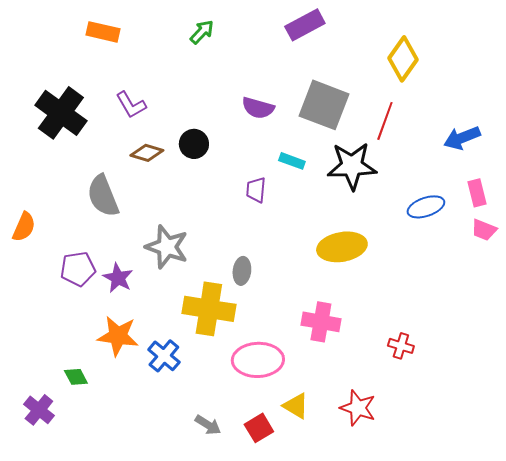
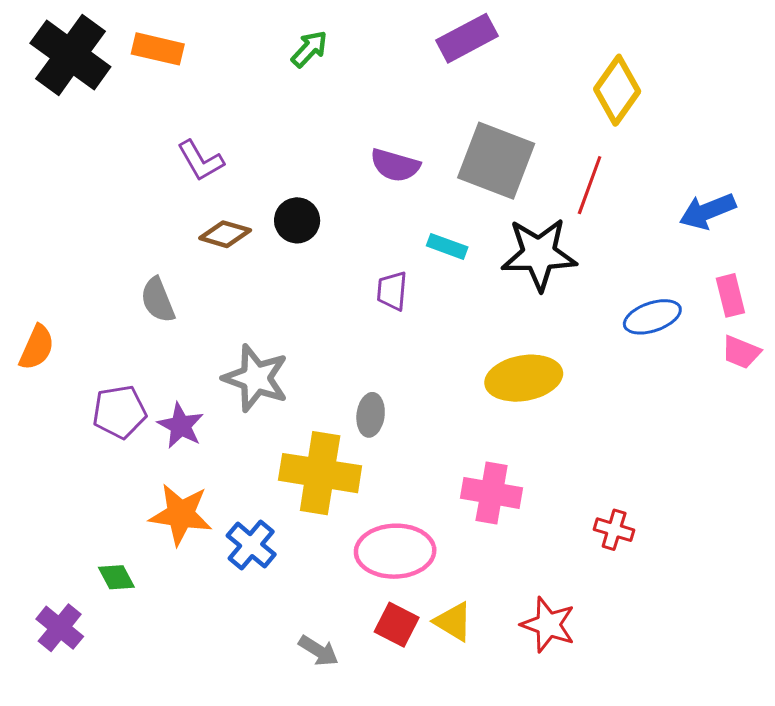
black cross: (61, 113) -> (70, 55), moved
gray semicircle: (103, 196) -> (158, 300), size x0.7
red square: (259, 428) -> (397, 625), moved, turned -32

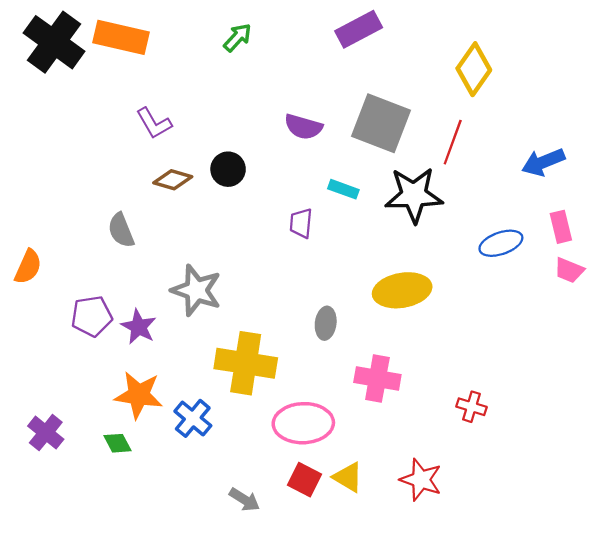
orange rectangle: (158, 49) -> (121, 37), size x1.4
gray ellipse: (371, 415) -> (326, 323), moved
green diamond: (116, 577) -> (117, 443), moved
purple cross: (60, 628) -> (46, 433), moved

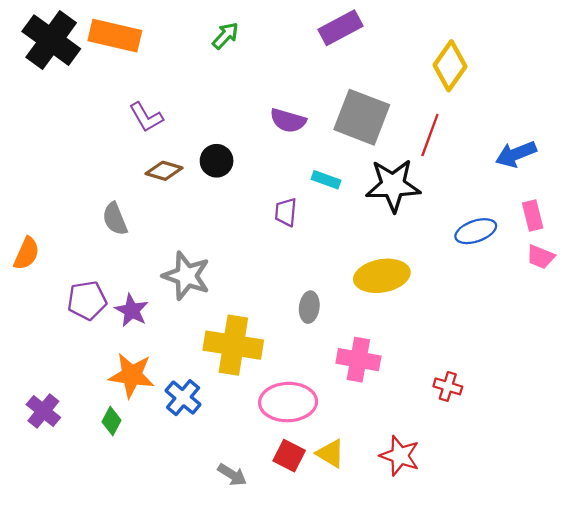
green diamond: (117, 443) -> (112, 421), turned 56

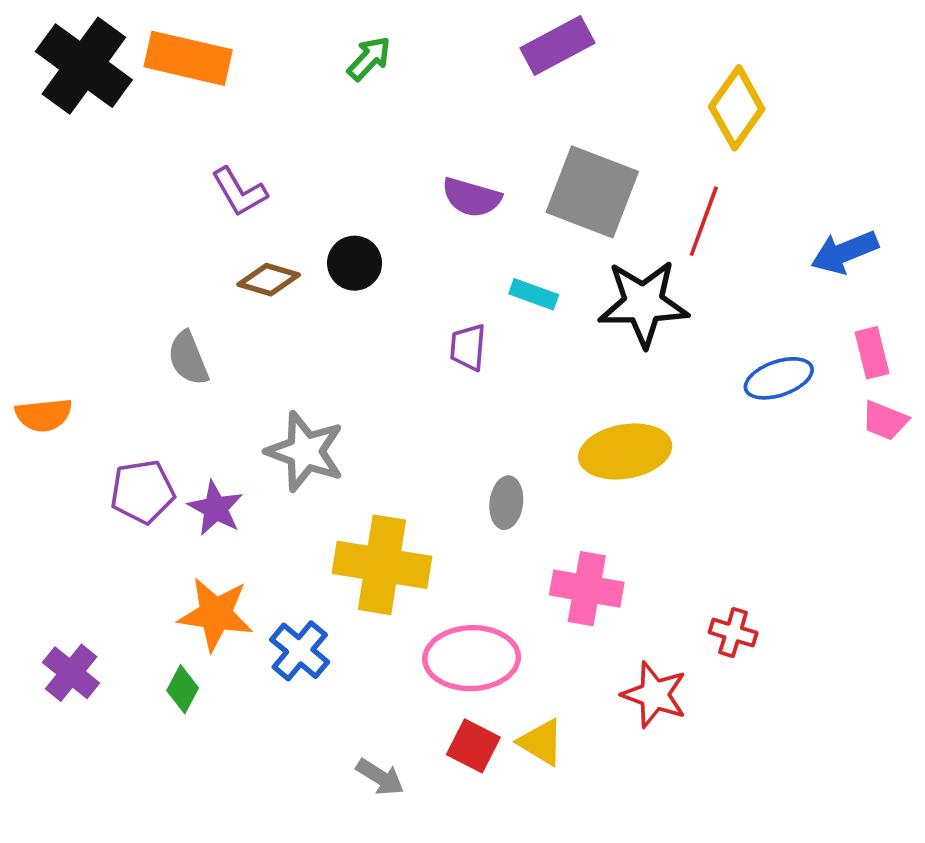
orange semicircle: (27, 253) -> (44, 415), turned 60
red star: (400, 456) -> (654, 695), moved

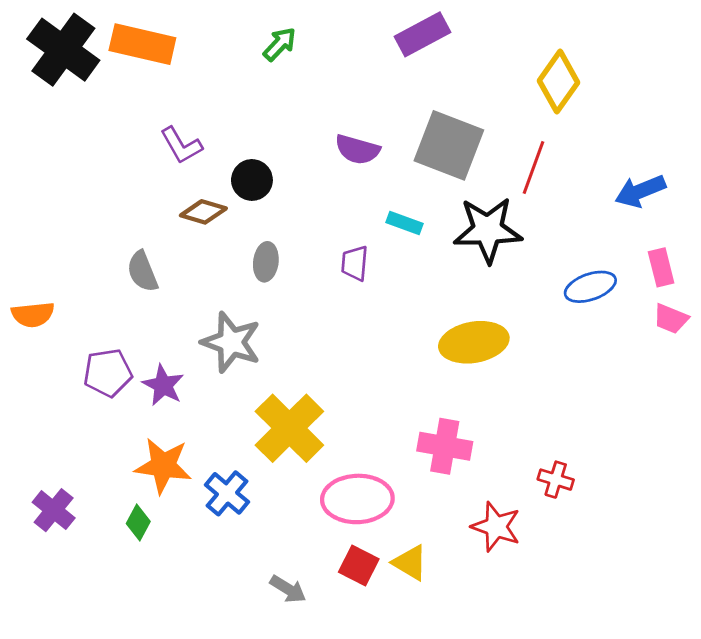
black circle: (355, 263) -> (252, 180), moved
gray ellipse: (506, 503) -> (266, 262), moved
yellow cross: (382, 565) -> (289, 428), turned 36

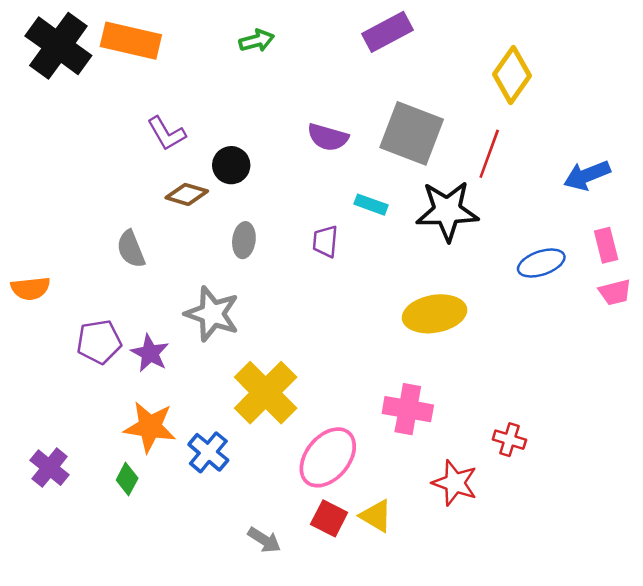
green arrow: (280, 44) -> (257, 41), turned 32
pink trapezoid: (671, 319) -> (615, 292), turned -36
pink ellipse: (357, 499) -> (328, 457), turned -48

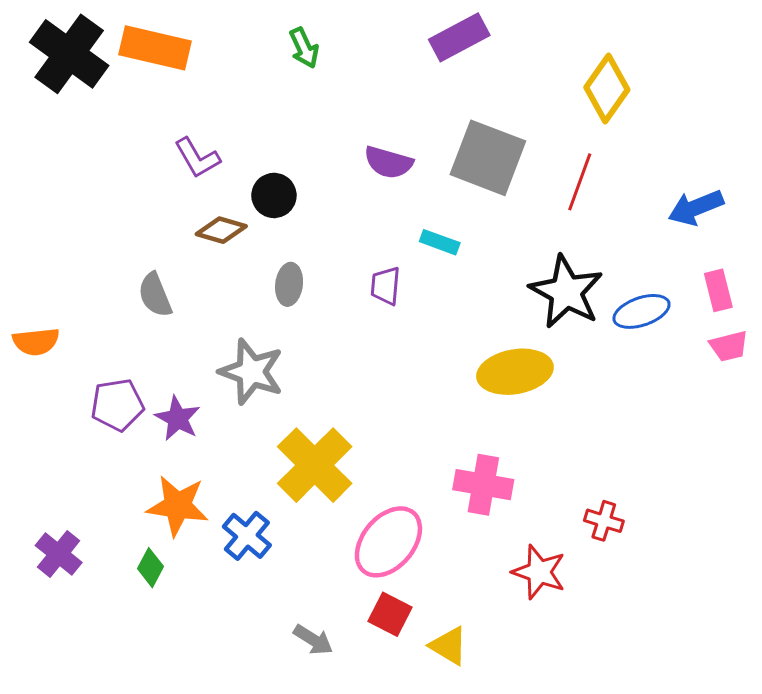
green arrow: (257, 41) -> (304, 48), turned 80
black star: (447, 211) -> (566, 292), moved, turned 30
yellow triangle: (376, 516) -> (449, 646), moved

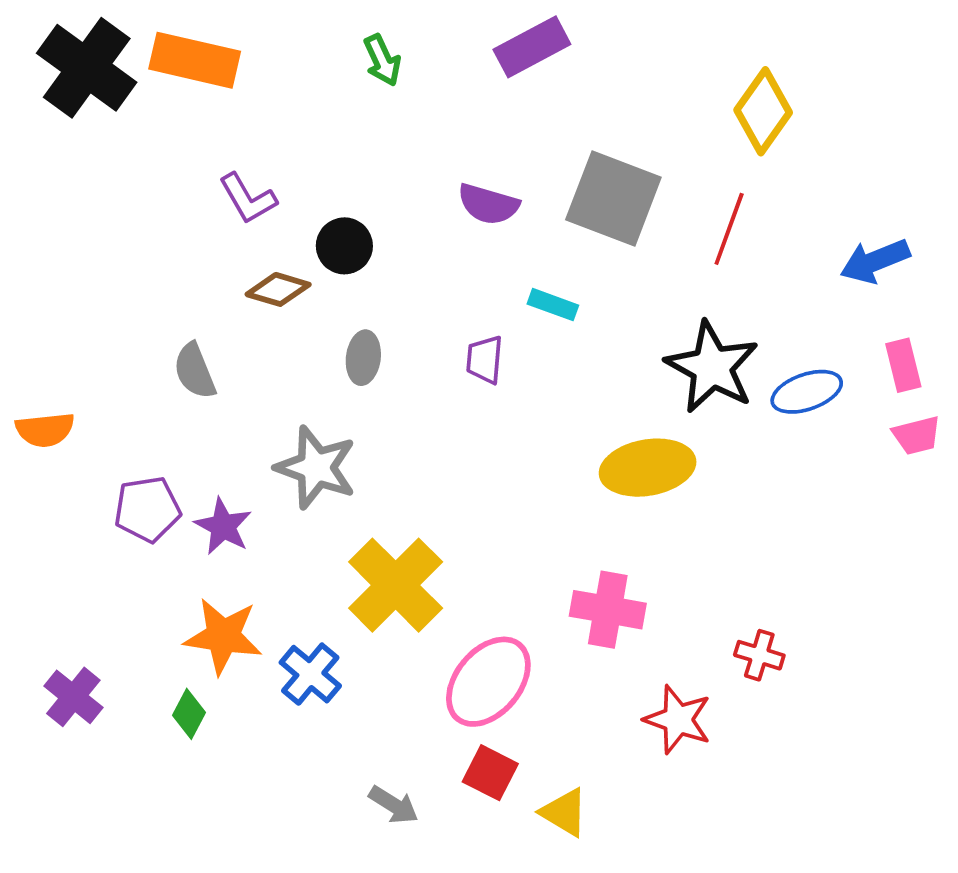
purple rectangle: (459, 37) -> (532, 47), moved

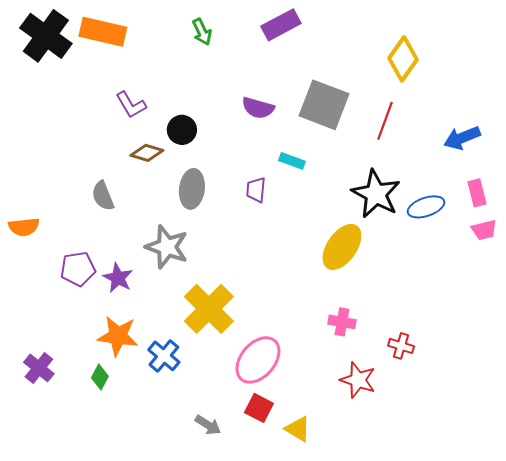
gray ellipse: (363, 358) -> (192, 189), size x1.4
yellow ellipse: (648, 468) -> (342, 247), turned -45
pink cross: (608, 610) -> (342, 322), moved, size x0.7

